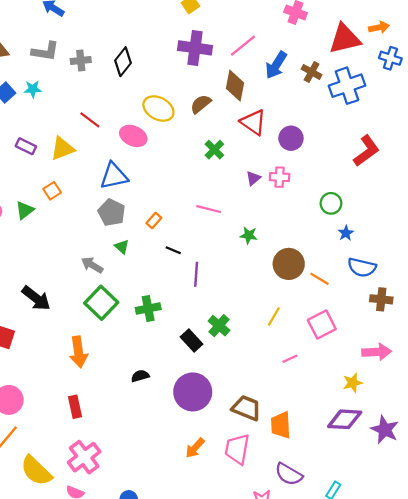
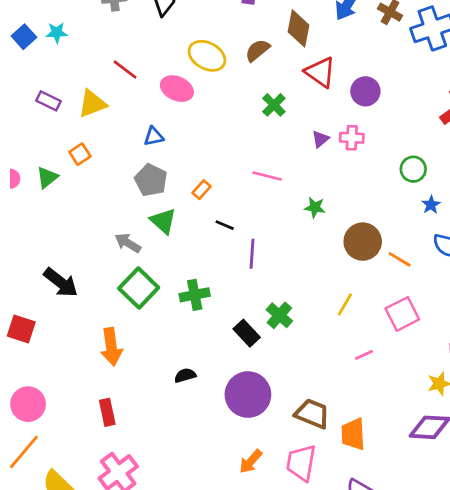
blue triangle: (114, 176) -> (154, 136), size x0.6
green triangle: (122, 247) -> (163, 221), size x1.5

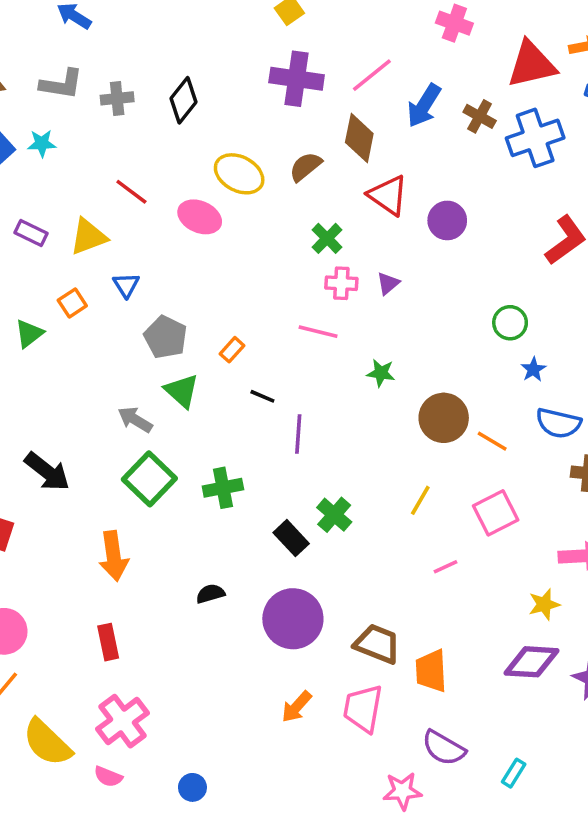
blue triangle: (154, 136) -> (126, 285), moved, turned -50
pink cross: (352, 138) -> (341, 283), moved

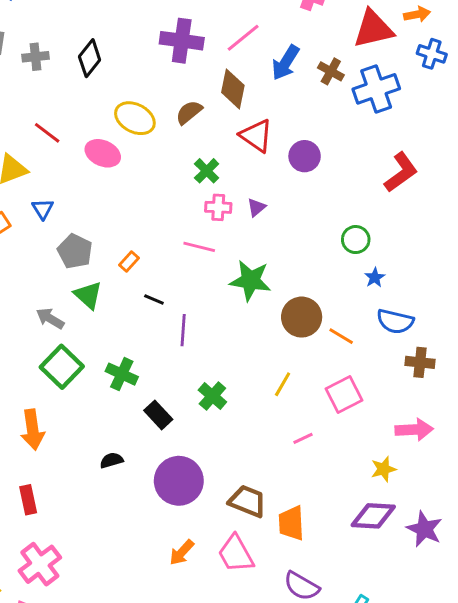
green star: (381, 373) -> (250, 280), size x1.8
green cross: (223, 488) -> (122, 374), turned 36
black rectangle: (291, 538) -> (158, 415), moved
pink trapezoid: (363, 708) -> (236, 554), turned -39

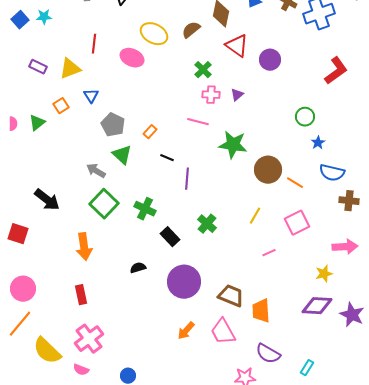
red line: (47, 133) -> (94, 44), turned 60

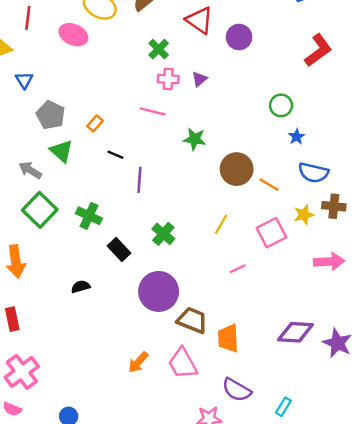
green star: (233, 145) -> (195, 139), size x0.7
yellow star: (324, 274) -> (304, 215), moved
purple circle: (184, 282) -> (159, 291), moved

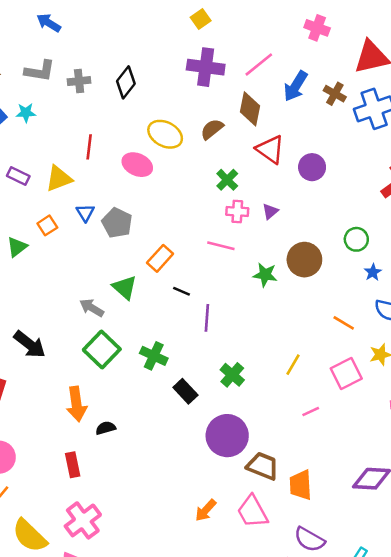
gray pentagon: (51, 115) -> (117, 223), moved
orange rectangle: (95, 123) -> (160, 258), size x1.5
brown circle: (237, 169) -> (304, 260), moved
black semicircle: (81, 287) -> (106, 428), moved

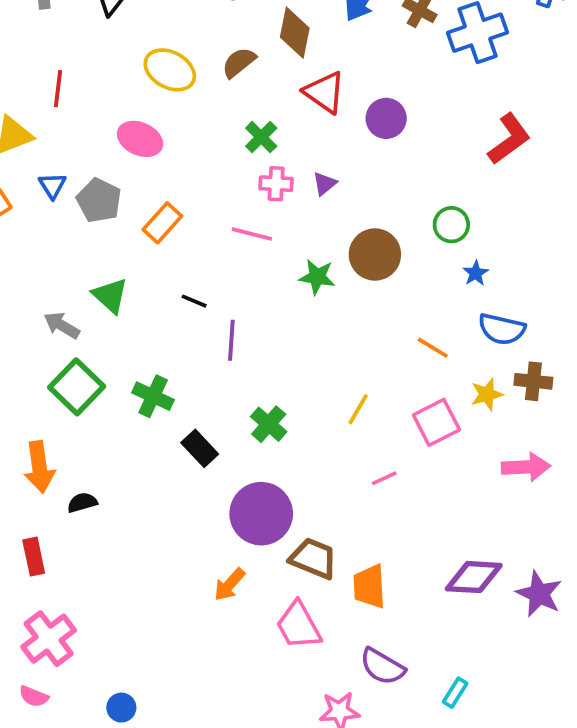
pink ellipse: (137, 165) -> (140, 139), moved
orange rectangle: (160, 258) -> (162, 223), moved
orange arrow: (206, 510) -> (229, 585), moved

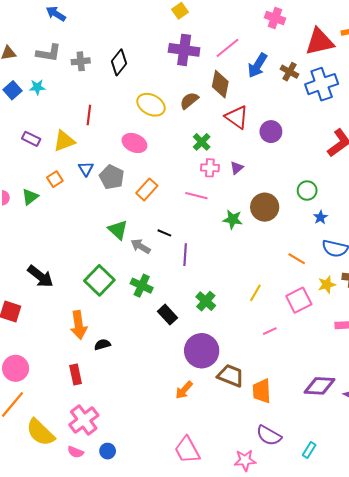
gray arrow: (62, 325) -> (141, 246), moved
pink trapezoid: (298, 626) -> (187, 450), moved
blue circle: (121, 708) -> (108, 451), moved

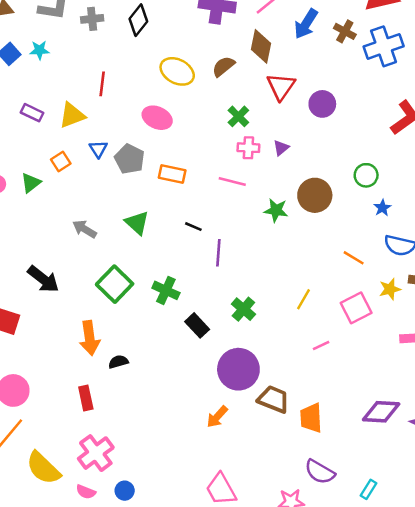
red triangle: (237, 117) -> (281, 86), turned 30
orange rectangle: (147, 189) -> (172, 174), turned 60
gray arrow: (141, 246) -> (85, 229), moved

